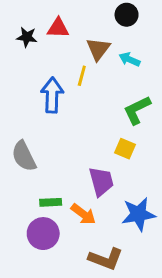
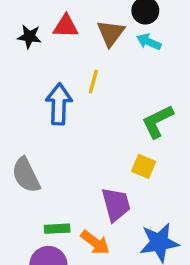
brown triangle: (98, 49) -> (111, 33), moved
cyan arrow: (129, 59) -> (149, 42), moved

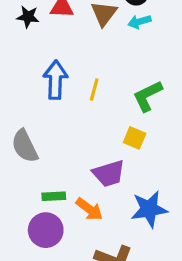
cyan arrow: (149, 42) -> (139, 22), turned -40
yellow line: (93, 82) -> (94, 89), moved
purple trapezoid: (116, 204) -> (109, 174), turned 88

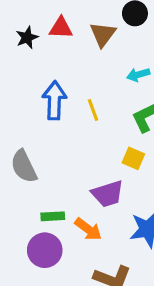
black star: (28, 17) -> (27, 38), turned -30
cyan arrow: (139, 22) -> (138, 75), moved
yellow line: (94, 89) -> (93, 110), turned -35

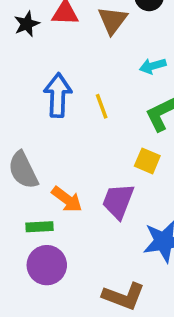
purple trapezoid: (108, 194) -> (118, 201), turned 128
green rectangle: (53, 216) -> (39, 227), moved
orange arrow: (88, 229) -> (67, 199), moved

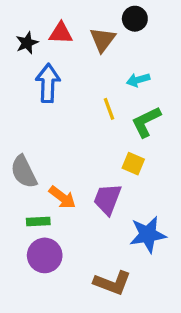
blue arrow: (58, 95) -> (48, 83), moved
yellow line: (102, 106) -> (109, 109), moved

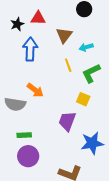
brown triangle: (103, 40) -> (64, 35), moved
gray semicircle: (24, 172) -> (15, 104), turned -55
orange arrow: (62, 197) -> (35, 90), moved

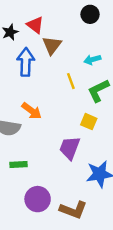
red triangle: (38, 18) -> (35, 25), turned 35
brown triangle: (64, 35) -> (52, 45), moved
purple circle: (28, 156) -> (38, 199), moved

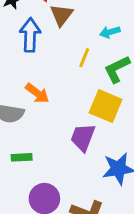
yellow line: (71, 81) -> (84, 58), turned 42
yellow square: (89, 122) -> (106, 106), size x1.6

